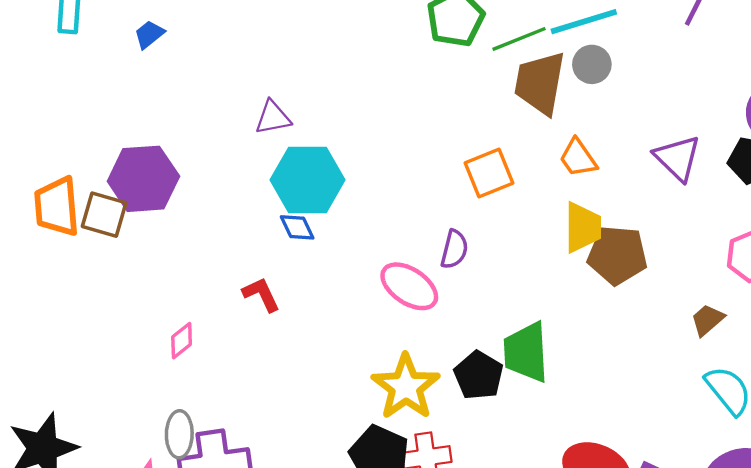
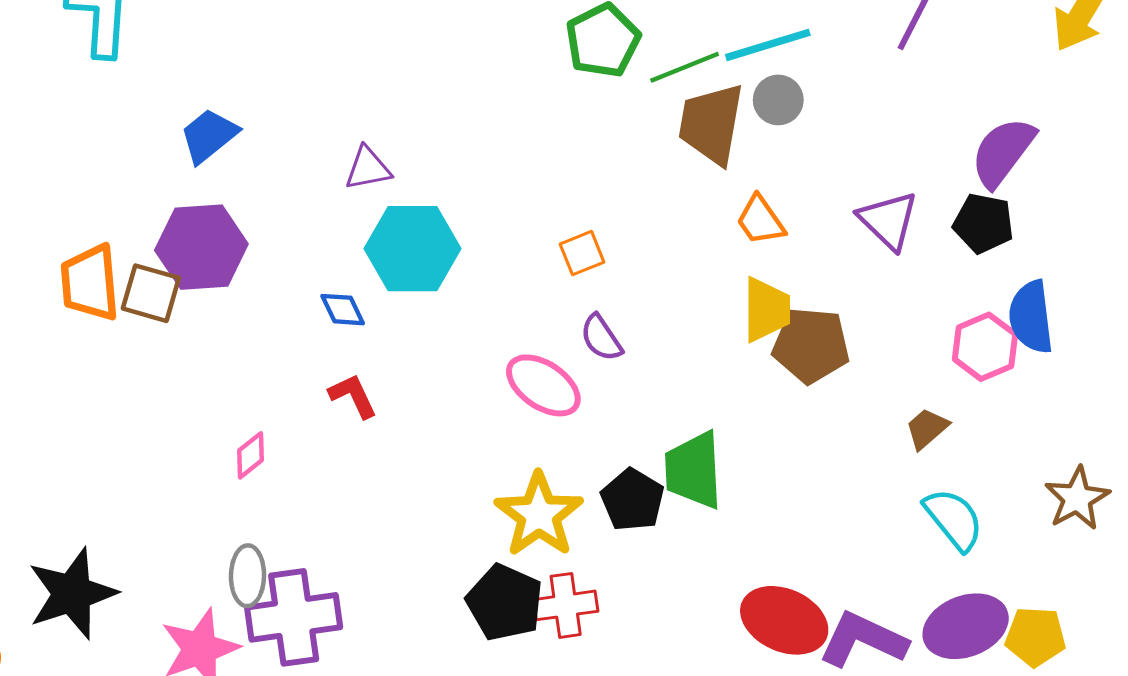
blue trapezoid: (149, 34) -> (209, 136), moved, size x1.5
orange square: (489, 173) -> (582, 253), moved, size x0.7
blue diamond: (297, 227) -> (343, 310), moved
purple semicircle: (454, 249) -> (601, 338), turned 132

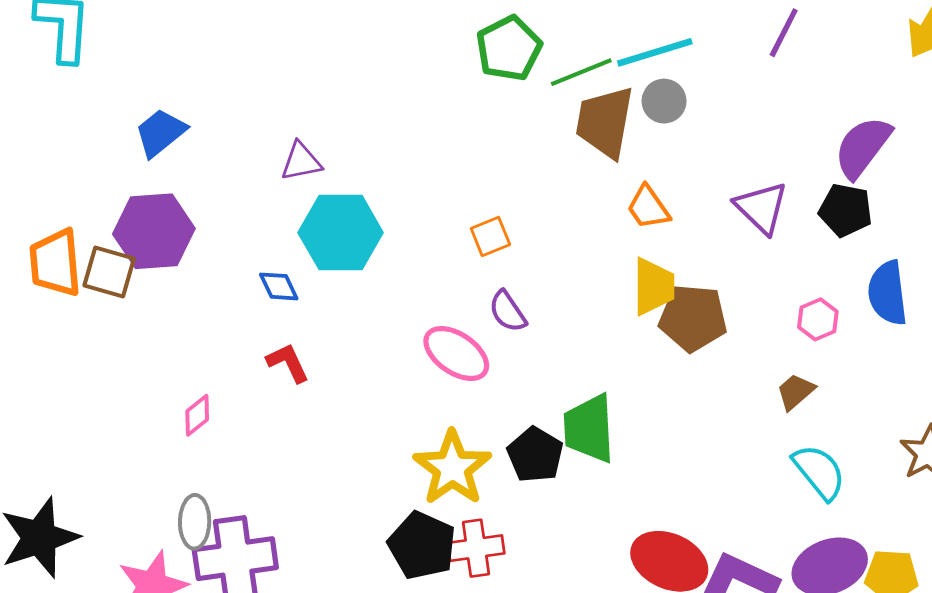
pink hexagon: (985, 347) -> (818, 319), moved, size x0.7

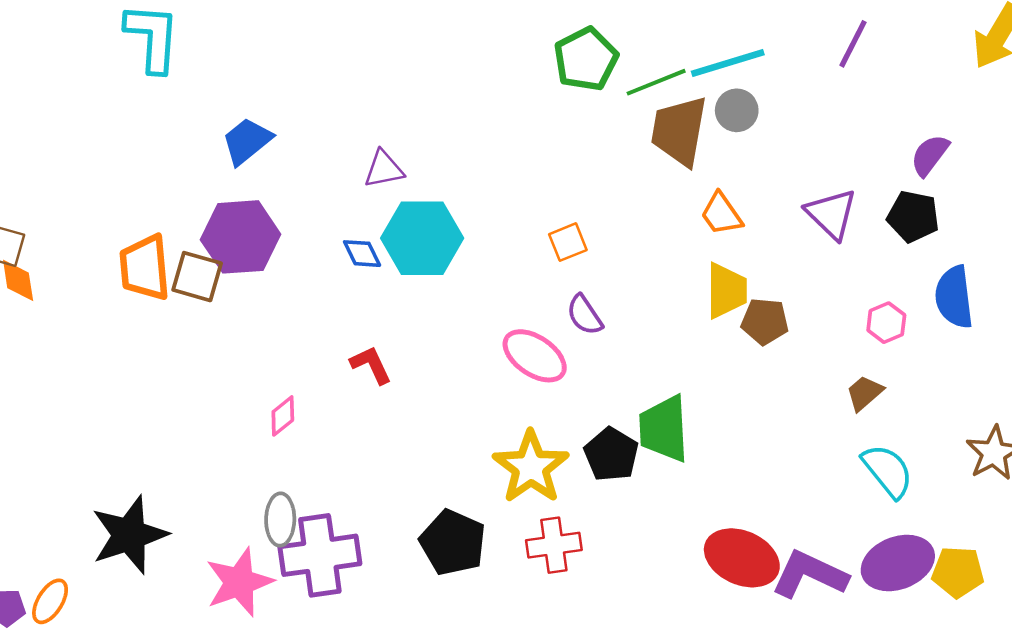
purple semicircle: (863, 147) -> (930, 155), size x0.7
blue diamond: (279, 286) -> (362, 254), moved
brown pentagon: (693, 318) -> (765, 321), size x0.7
black pentagon: (422, 545) -> (453, 543), moved

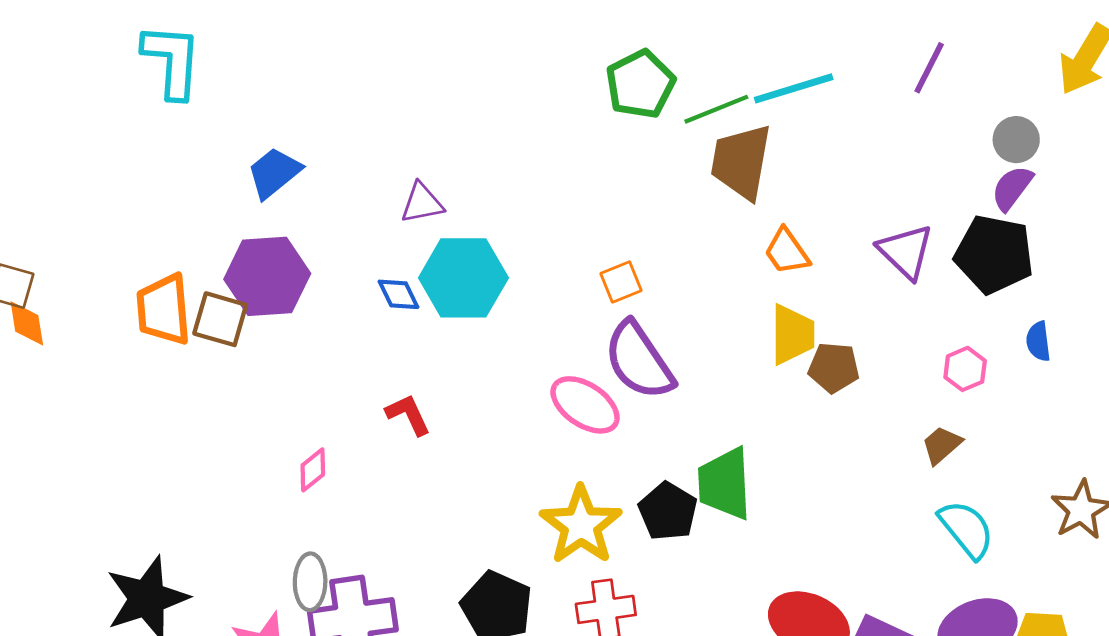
gray circle: (737, 110) -> (1016, 140), moved
black pentagon: (913, 216) -> (994, 254), size x1.4
blue semicircle: (954, 297) -> (1038, 341), size x0.6
purple semicircle: (585, 315) -> (639, 361), size x1.8

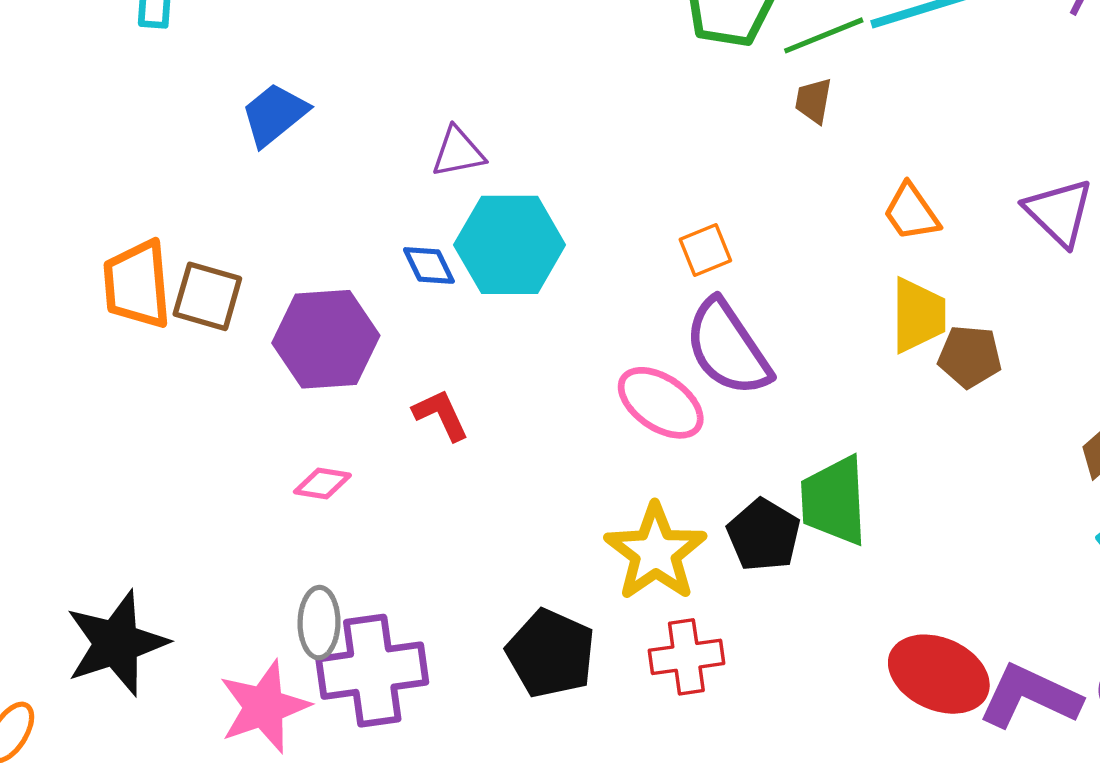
brown trapezoid: (741, 162) -> (813, 101), moved, size x0.5
purple hexagon: (267, 276) -> (326, 339), moved
pink diamond: (313, 470) -> (322, 483), turned 48

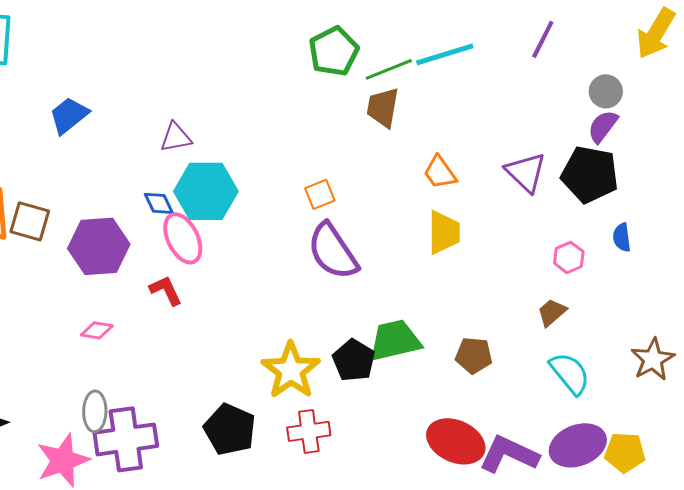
brown trapezoid: (813, 101) -> (383, 107), size x1.5
brown pentagon: (970, 356) -> (474, 355), moved
pink ellipse: (661, 403) -> (183, 238), moved, turned 30
green trapezoid: (834, 501) -> (395, 340), turned 80

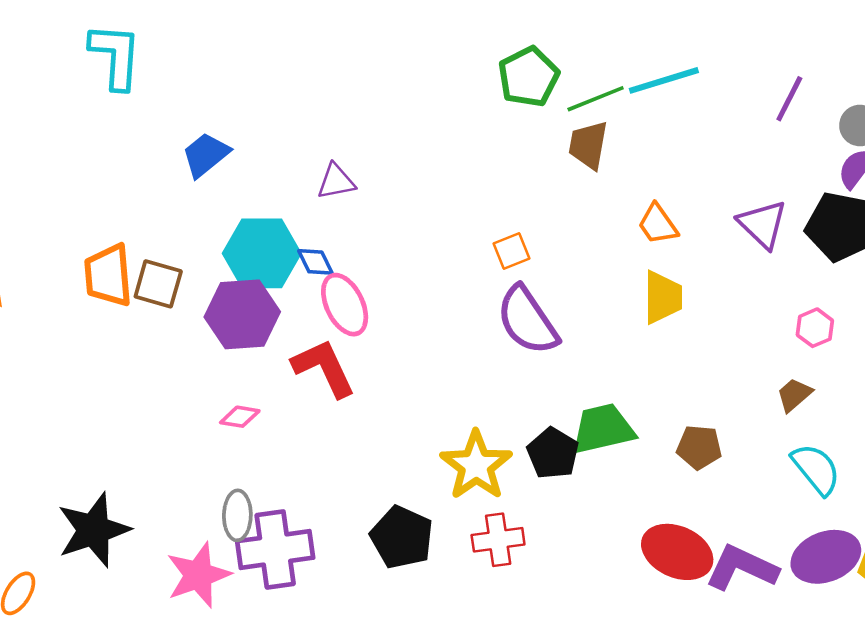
purple line: (543, 39) -> (789, 99), moved
cyan hexagon: (206, 191) -> (262, 253), moved
red L-shape: (166, 290) -> (324, 368), size x1.6

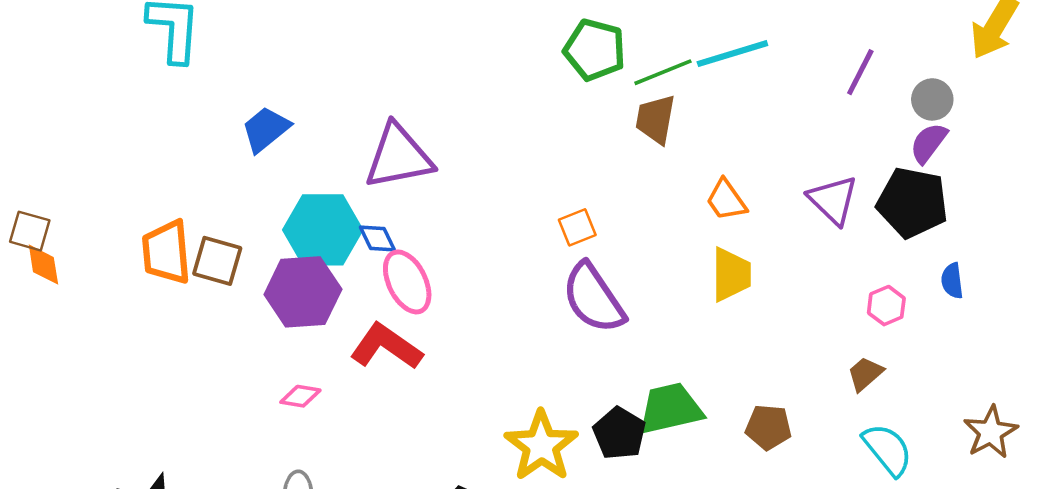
green pentagon: (529, 77) -> (595, 50), turned -30
purple triangle: (336, 182) -> (398, 157), size x1.8
red L-shape: (324, 368) -> (386, 347), turned -30

